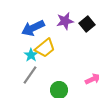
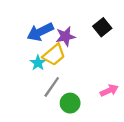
purple star: (65, 21) -> (65, 36), moved
gray line: (30, 75) -> (52, 87), moved

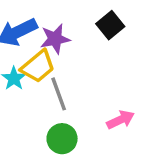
gray line: (52, 87) -> (59, 94), moved, turned -55

